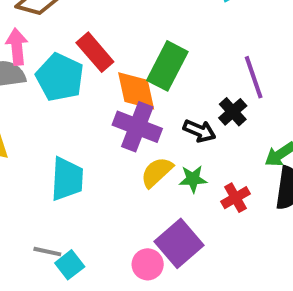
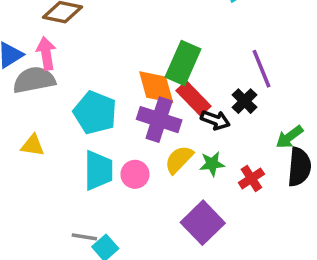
red rectangle: (95, 52) -> (193, 98), moved
cyan pentagon: (60, 77) -> (95, 113), moved
pink circle: (148, 264) -> (135, 174), moved

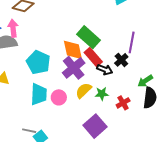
green rectangle: (183, 63) -> (88, 37), turned -75
purple line: (262, 69) -> (132, 42), turned 30
purple cross: (159, 120) -> (74, 68), turned 30

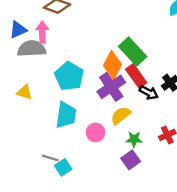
orange diamond: (73, 50) -> (112, 65), turned 35
green star: (102, 94) -> (134, 139), moved
pink circle: (59, 97) -> (95, 132), moved
purple square: (95, 126) -> (131, 160), size x0.7

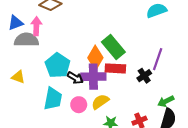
red rectangle: (136, 76) -> (115, 68), turned -54
purple cross: (111, 87) -> (93, 77), turned 30
black arrow: (149, 93) -> (75, 78), moved
pink circle: (95, 132) -> (79, 105), moved

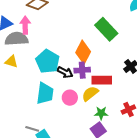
green rectangle: (113, 47) -> (106, 29), moved
red rectangle: (115, 68) -> (102, 80), moved
yellow triangle: (18, 77) -> (11, 62), moved
purple cross: (93, 77) -> (82, 70), size x0.7

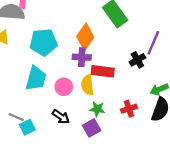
cyan pentagon: (48, 61) -> (43, 42), turned 30
black arrow: (65, 72) -> (61, 117), moved
yellow semicircle: (90, 94) -> (87, 85), turned -66

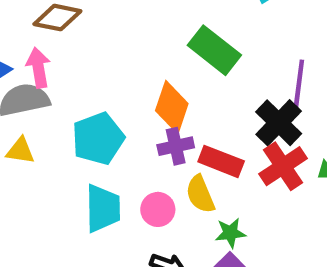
black cross: (137, 60) -> (279, 123), size x1.5
red rectangle: (103, 71) -> (221, 161), turned 30
red cross: (129, 109) -> (283, 166), moved, size x1.5

